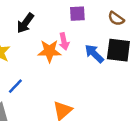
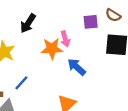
purple square: (77, 14) -> (91, 22), moved
blue arrow: (94, 54) -> (77, 67), moved

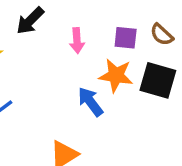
pink arrow: (65, 39) -> (77, 41), moved
orange star: (52, 49) -> (116, 75), moved

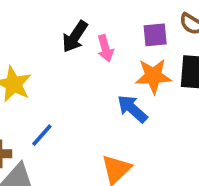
black arrow: (30, 21) -> (75, 37), moved

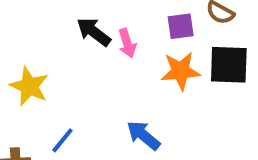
black arrow: (75, 37) -> (94, 32), turned 96
blue arrow: (132, 109) -> (143, 135), moved

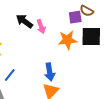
purple square: (181, 26) -> (75, 17), moved
blue arrow: (143, 135) -> (50, 72), turned -138

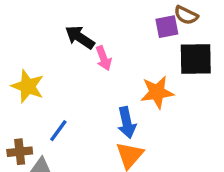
pink arrow: (41, 27) -> (104, 58), moved
orange star: (67, 40) -> (157, 92), moved

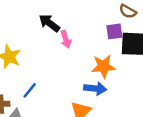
purple square: (167, 27) -> (114, 31), moved
blue arrow: (127, 123) -> (95, 89), moved, turned -75

